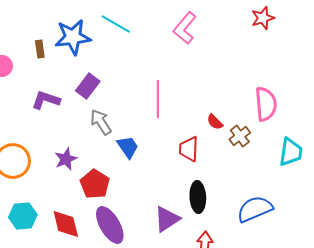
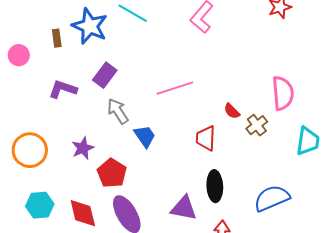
blue star: (73, 37) -> (90, 26), turned 30
pink line: (158, 99) -> (175, 88), turned 72
purple triangle: (167, 219) -> (184, 208), turned 44

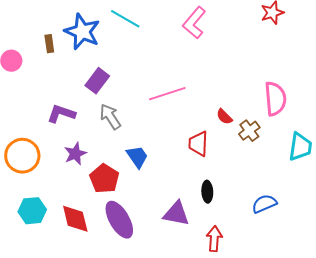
purple L-shape: (63, 89) -> (61, 114), moved
blue trapezoid: (145, 136) -> (137, 157), moved
black ellipse: (215, 186) -> (207, 192), size x0.7
blue semicircle: (272, 198) -> (264, 204), size x0.7

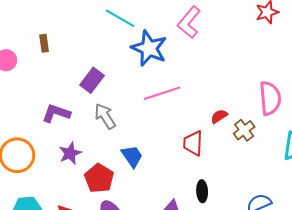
blue star: (82, 32) -> (149, 48), moved
red semicircle: (224, 117) -> (219, 116), turned 102

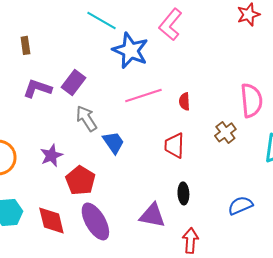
purple L-shape: (56, 113) -> (37, 88), moved
red semicircle: (219, 116) -> (184, 101), moved, turned -60
blue trapezoid: (132, 156) -> (113, 142), moved

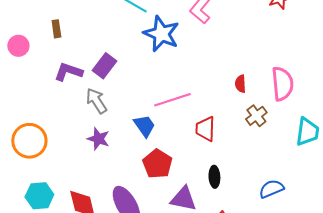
pink line: (143, 95) -> (172, 100), moved
red semicircle: (184, 101) -> (240, 84), moved
gray arrow: (86, 118) -> (96, 101), moved
purple star: (51, 155) -> (98, 139), moved, turned -30
red pentagon: (80, 180) -> (157, 164), moved

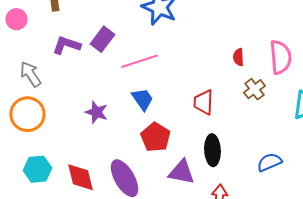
pink line: (172, 100) -> (139, 61), moved
gray arrow: (96, 101) -> (30, 74), moved
black ellipse: (214, 177) -> (212, 150), size x1.4

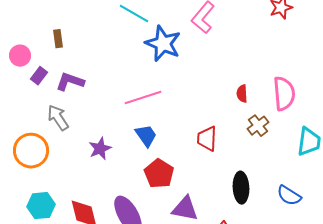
purple rectangle: (102, 39) -> (39, 76), moved, size x0.7
gray arrow: (30, 74) -> (58, 118), moved
purple star: (96, 112) -> (100, 149), turned 30
black ellipse: (212, 150) -> (241, 188), moved
blue semicircle: (269, 162) -> (289, 196), moved, turned -125

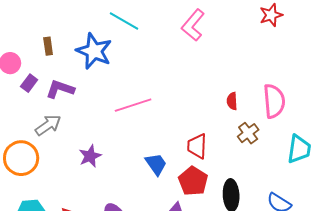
blue star: (163, 44) -> (94, 51), moved
gray arrow: (58, 118) -> (48, 125), turned 88
blue trapezoid: (146, 136) -> (156, 164), moved
red pentagon: (159, 174) -> (193, 181), moved

